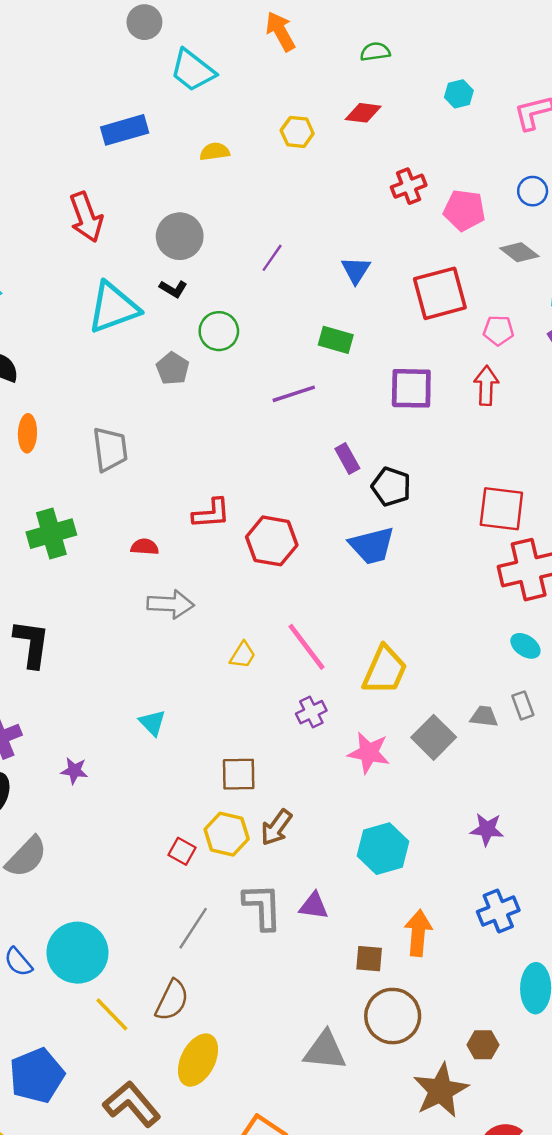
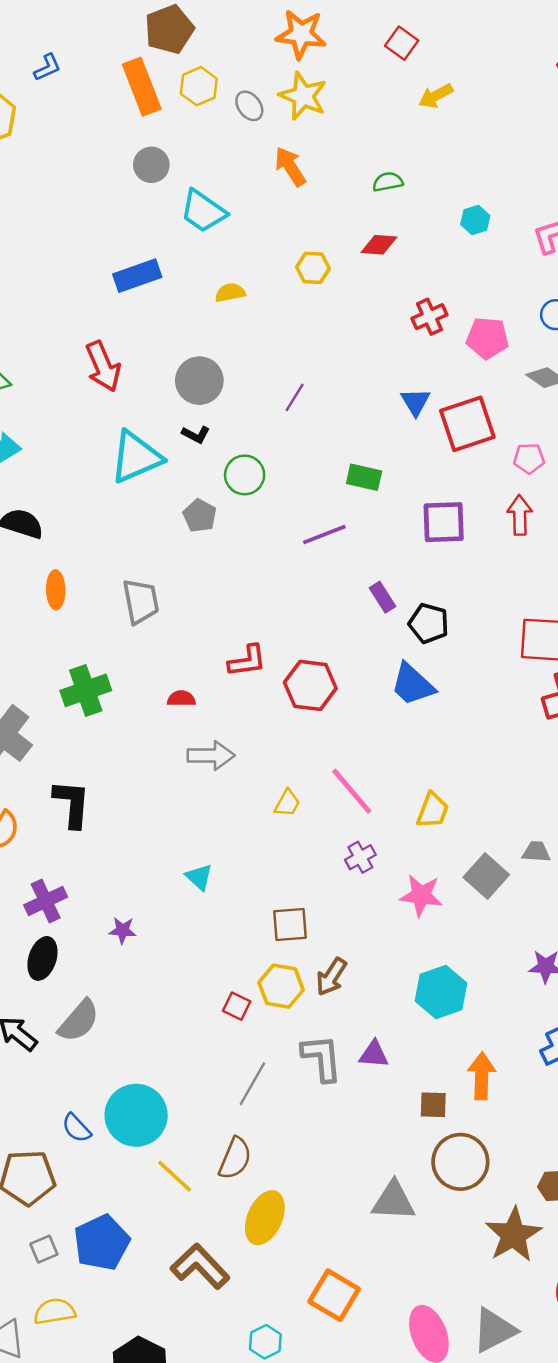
blue triangle: (356, 270) -> (415, 402), moved
blue trapezoid: (372, 546) -> (412, 684), turned 60
yellow trapezoid: (385, 670) -> (433, 810), size x0.7

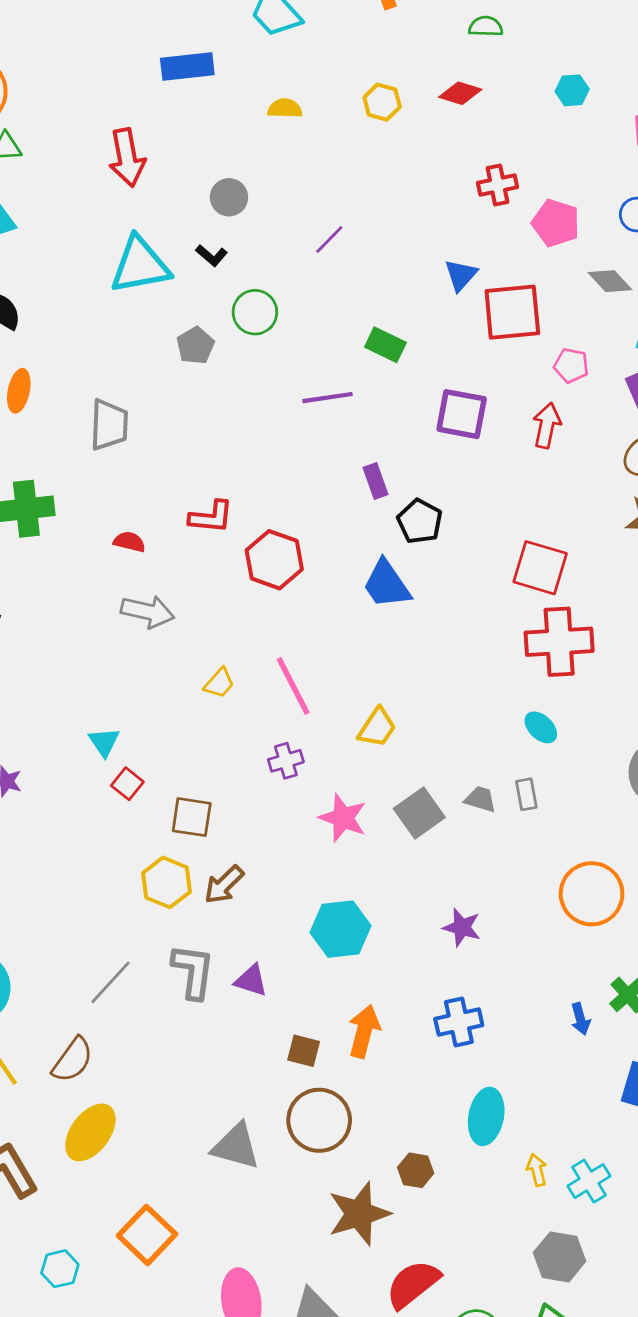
gray circle: (199, 381) -> (229, 197), size x0.7
red square: (237, 1006) -> (127, 784), moved

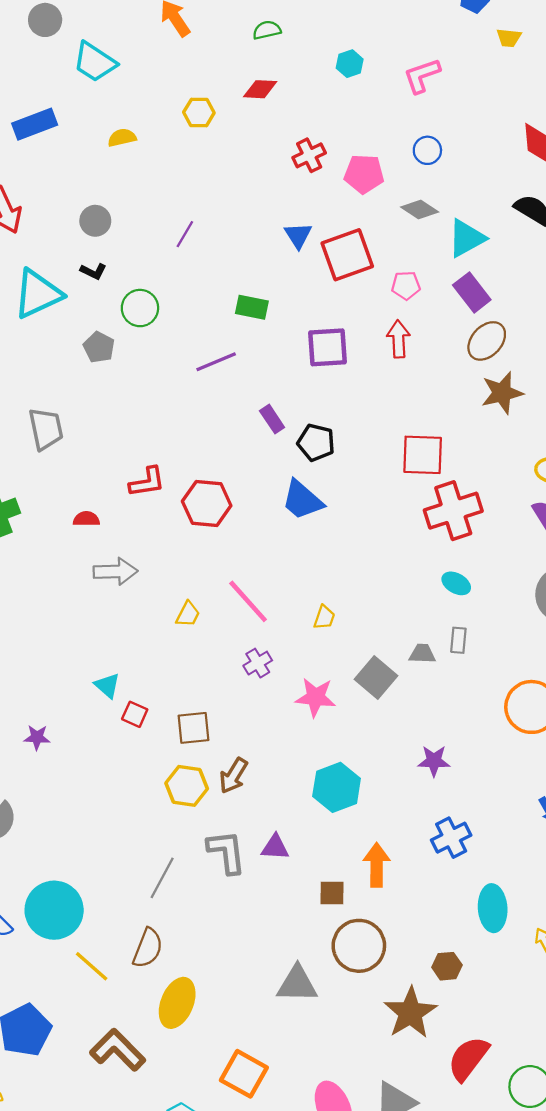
yellow trapezoid: (377, 728) -> (324, 617), size x0.7
gray rectangle: (526, 794) -> (458, 640), turned 30

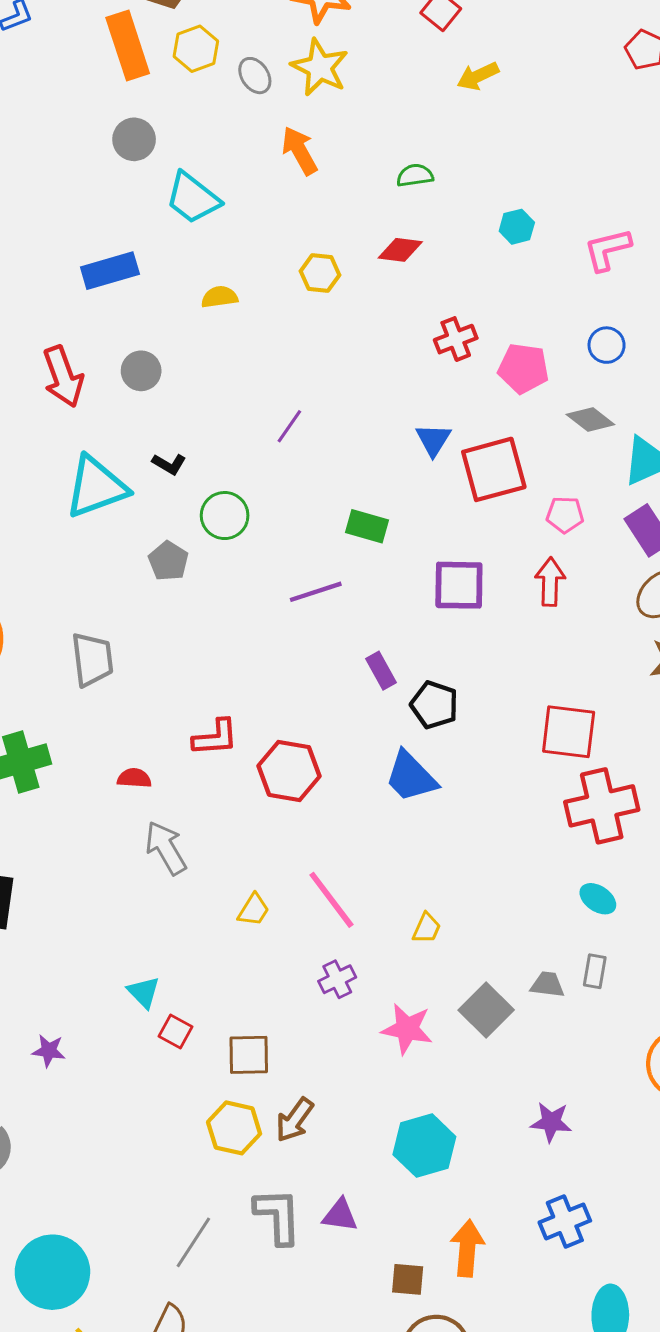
gray circle: (95, 221) -> (141, 371), moved
gray arrow: (115, 571) -> (166, 848), turned -123

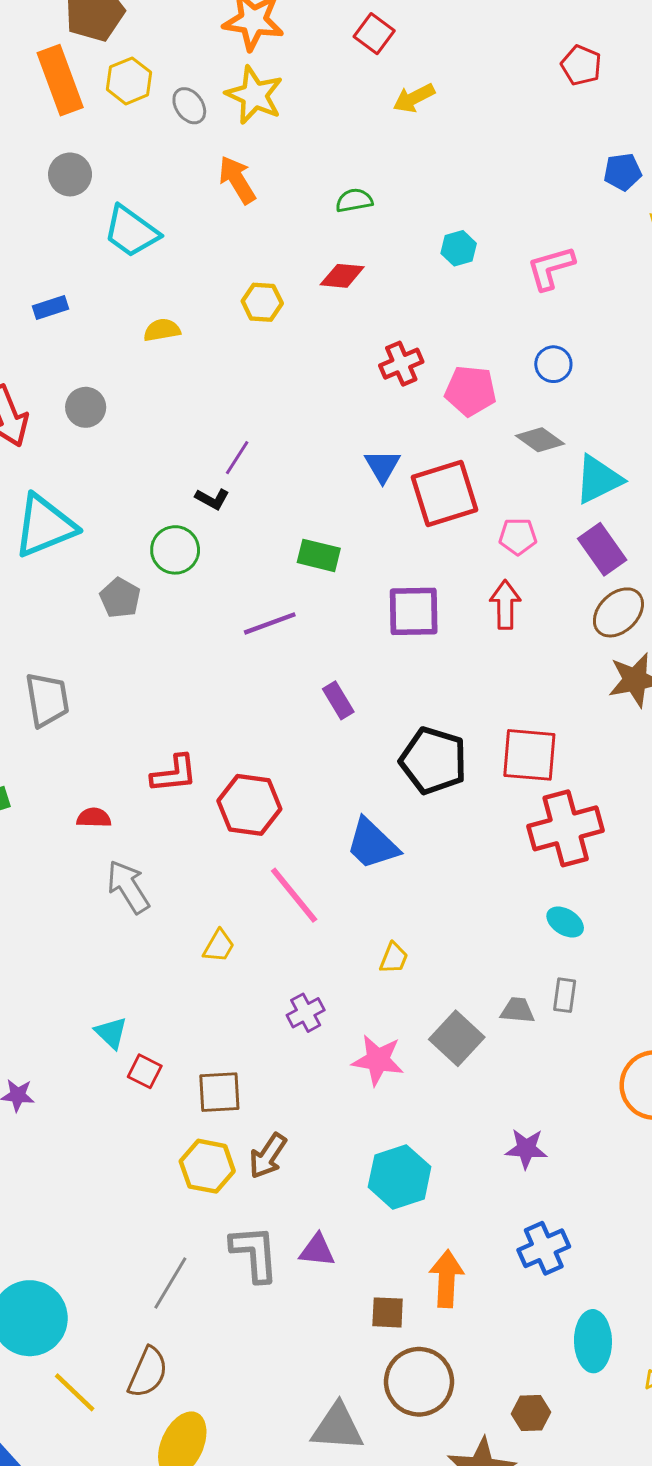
blue rectangle: (110, 271) -> (51, 308), size x0.6
black L-shape: (169, 464) -> (212, 499), moved
black pentagon: (434, 705) -> (433, 761), moved, size x1.4
blue trapezoid: (411, 777) -> (372, 844), moved
pink line: (331, 900) -> (294, 895), moved

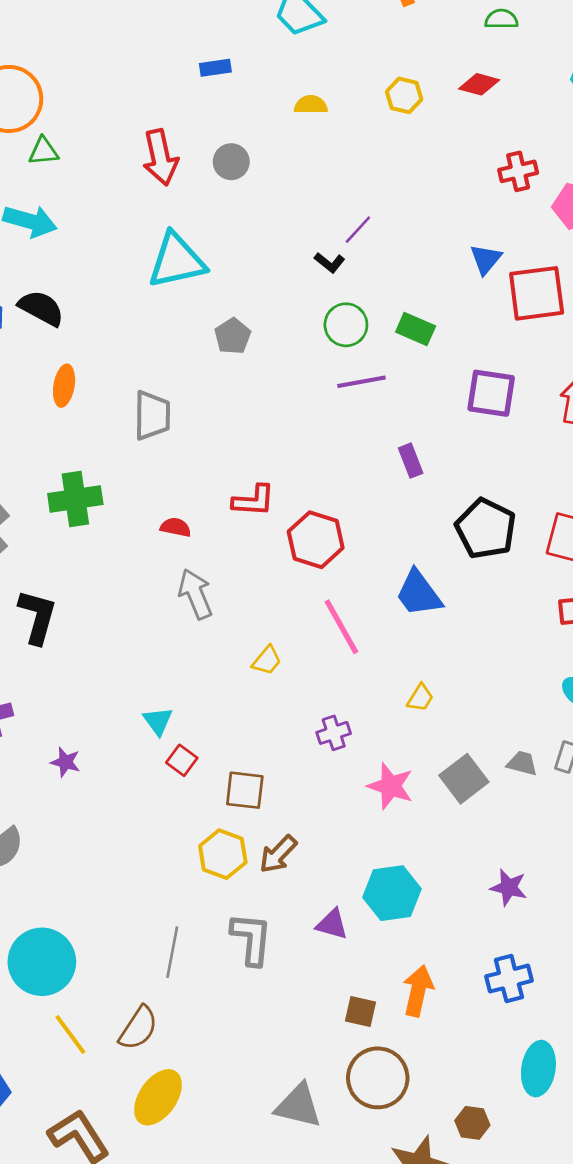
green circle: (175, 550) -> (346, 325), moved
purple triangle: (317, 1250) -> (332, 924), moved
gray line: (170, 1283) -> (172, 952), turned -30

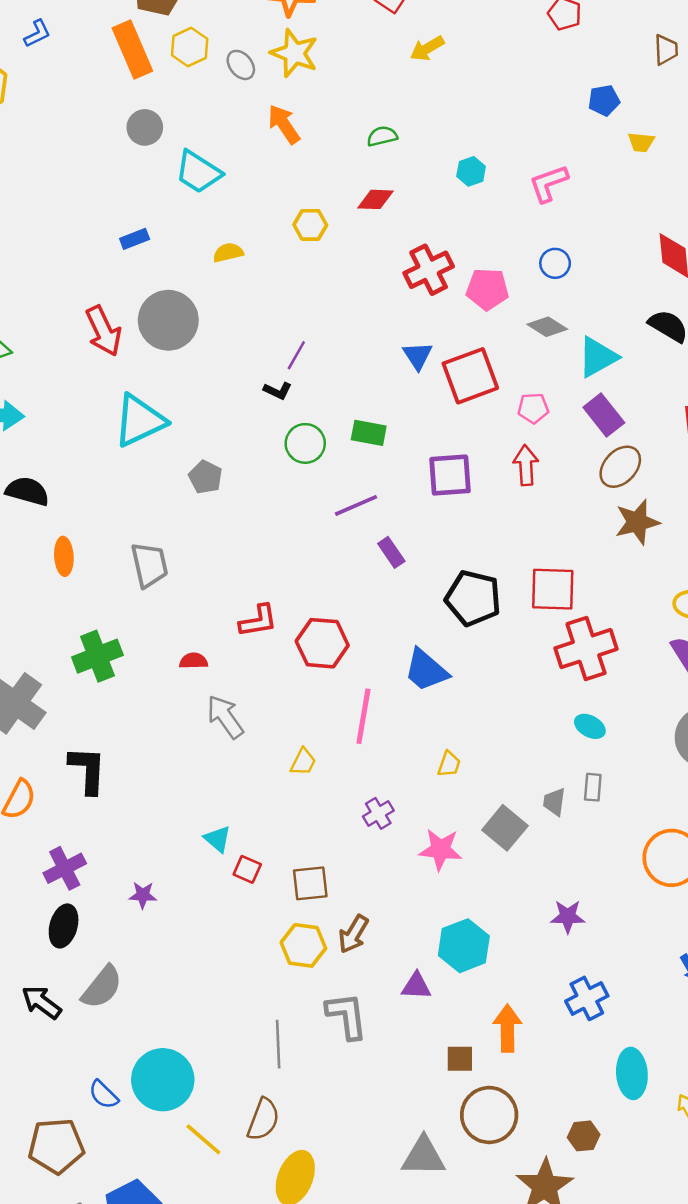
gray circle: (231, 162) -> (168, 320), size x1.8
red cross: (518, 171) -> (429, 270), size x1.4
purple line: (361, 382) -> (356, 505), moved
pink line: (341, 627) -> (363, 716), turned 52
gray trapezoid: (522, 763) -> (554, 802), turned -84

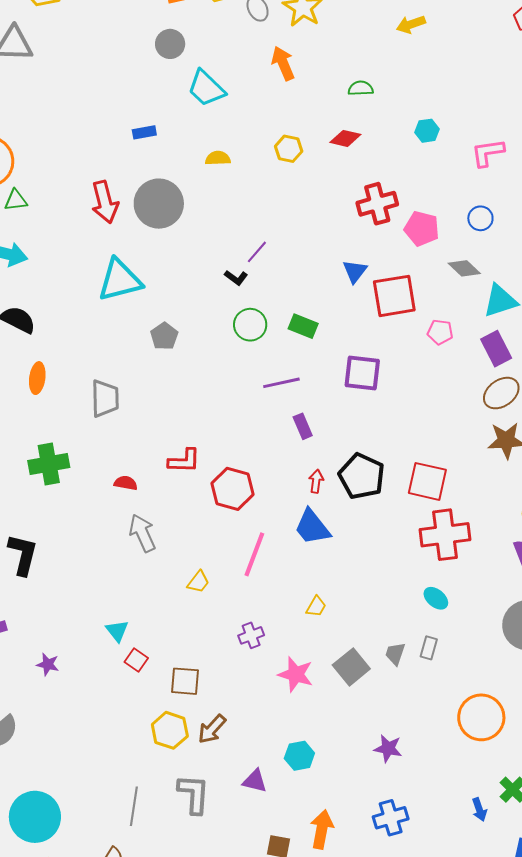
red arrow: (526, 465) -> (316, 481), moved, size x0.7
cyan hexagon: (464, 946) -> (299, 756), size x0.7

